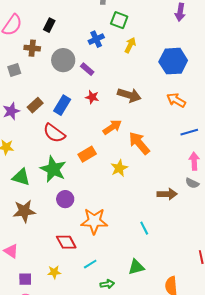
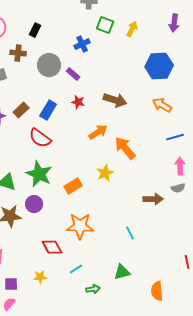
purple arrow: (180, 12) -> (174, 23), moved
yellow arrow: (130, 45) -> (132, 29), moved
orange rectangle: (87, 154) -> (73, 186), moved
gray semicircle: (192, 183) -> (178, 188), turned -40
purple circle: (65, 199) -> (34, 204), moved

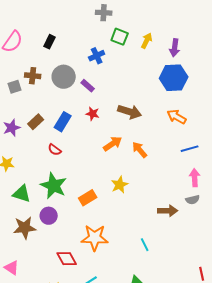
purple arrow: (174, 23) -> (175, 48), moved
brown cross: (18, 53) -> (33, 76), moved
red semicircle: (40, 138) -> (55, 150), size x0.6
orange arrow: (125, 148) -> (140, 150), moved, size x0.7

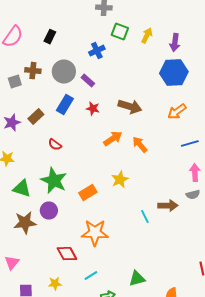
orange arrow: (177, 117) -> (177, 112), turned -66
blue rectangle: (63, 122) -> (65, 105), moved
cyan line: (145, 245) -> (145, 217), moved
pink triangle: (12, 268) -> (12, 263), turned 35

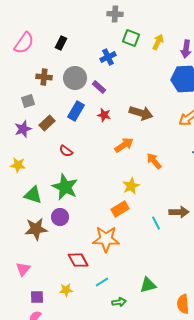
gray square: (15, 82) -> (28, 101), moved
orange arrow: (140, 145) -> (154, 161), moved
orange rectangle: (88, 193) -> (120, 209), moved

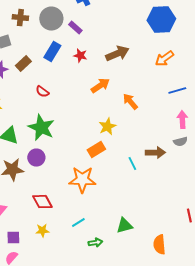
brown arrow: (141, 113) -> (117, 54), turned -40
red diamond: (78, 260) -> (42, 202), moved

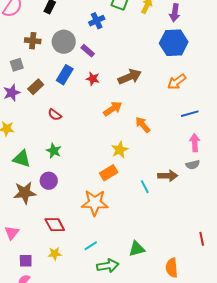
green star: (41, 128) -> (54, 151), size x0.6
green arrow: (95, 243) -> (108, 266), size x1.5

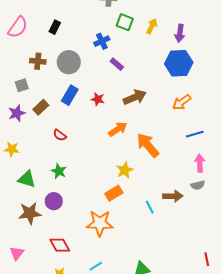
purple rectangle: (88, 51) -> (117, 64), moved
orange arrow: (143, 125) -> (148, 145), size x1.5

